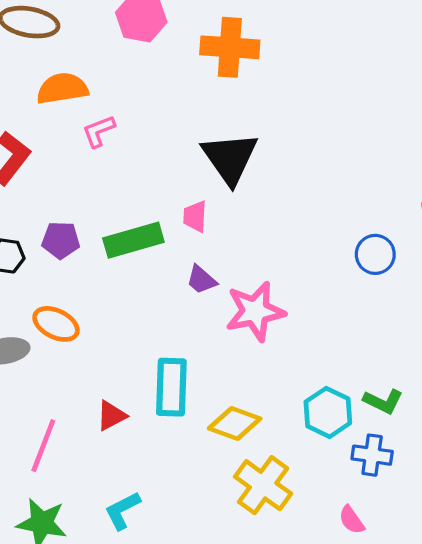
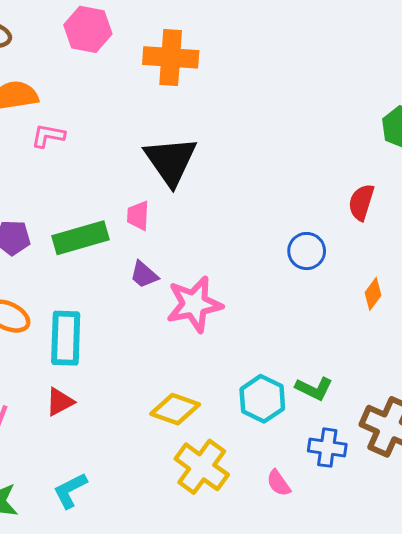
pink L-shape: (99, 131) -> (48, 136), turned 32
cyan rectangle: (171, 387) -> (66, 338), moved
blue cross: (372, 455) -> (327, 448), moved
pink semicircle: (352, 520) -> (279, 483), moved

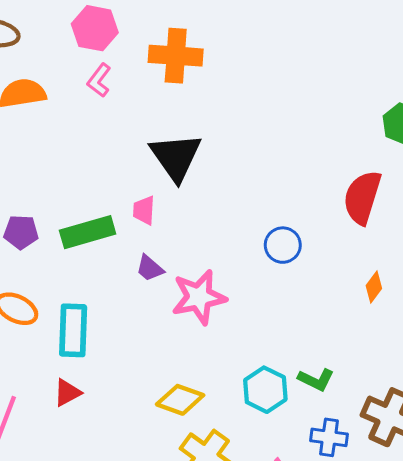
pink L-shape: (48, 136) -> (99, 80), moved, turned -64
red semicircle: (361, 202) -> (362, 197), size x1.5
blue circle: (307, 251) -> (283, 245), moved

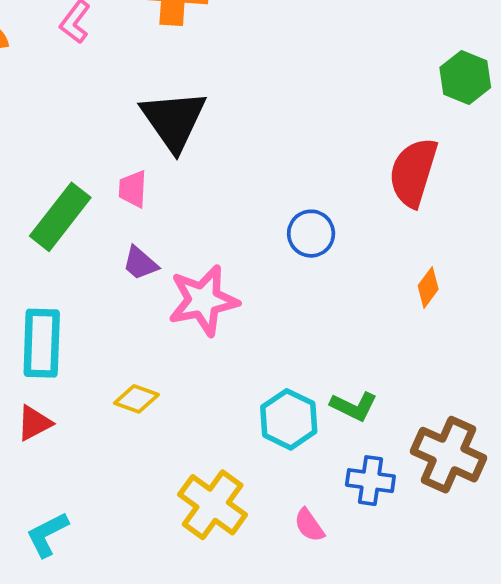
green rectangle: (88, 232) -> (60, 217), turned -36
yellow diamond: (180, 400) -> (136, 399), moved, size x0.7

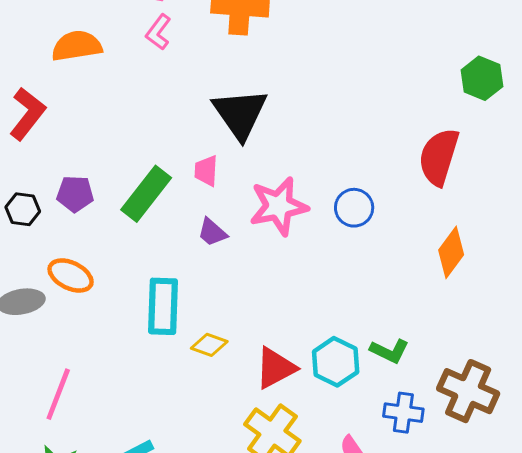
orange diamond: (428, 287) -> (451, 252), size x1.5
pink star: (203, 300) -> (279, 206), moved
cyan rectangle: (42, 343) -> (163, 306), moved
red triangle: (34, 423) -> (275, 368), moved, size x1.4

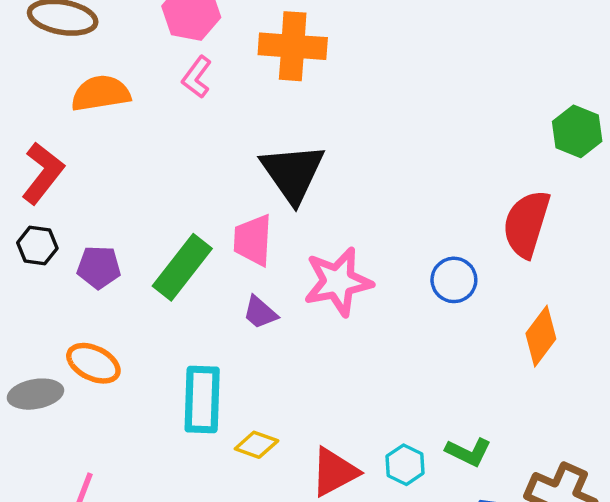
pink trapezoid: (206, 171) -> (253, 240), size x1.4
blue circle: (354, 208) -> (454, 280), moved
black hexagon: (23, 209) -> (37, 245), moved
cyan hexagon: (336, 362) -> (405, 465), size x0.7

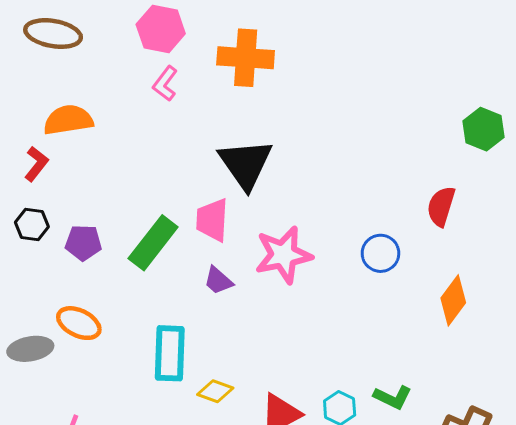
orange semicircle: (101, 93) -> (68, 120), moved
red L-shape: (43, 173) -> (36, 164), size x0.7
red semicircle: (526, 224) -> (441, 206), size x0.7

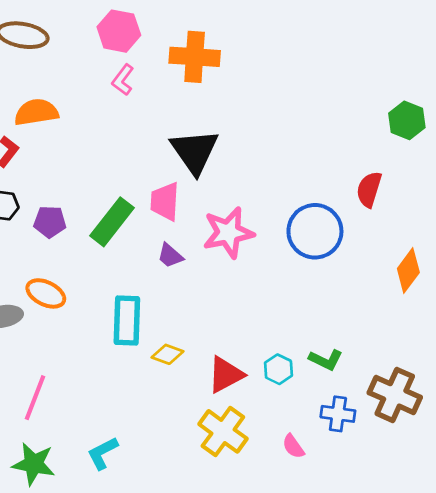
blue circle: (380, 253) -> (315, 231), size x1.6
orange diamond: (453, 300) -> (408, 270), moved

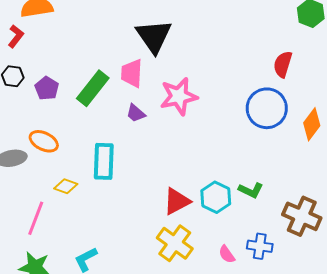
purple pentagon: (50, 222) -> (47, 88), turned 30
blue circle: (315, 231) -> (267, 108), moved
yellow diamond: (168, 354) -> (66, 186), moved
cyan hexagon: (278, 369) -> (216, 197), size x1.4
blue cross: (338, 414) -> (260, 246), moved

